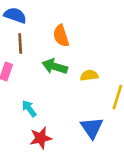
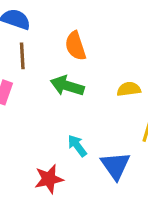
yellow semicircle: (89, 75) -> (129, 89), moved
cyan arrow: (29, 109) -> (77, 146), moved

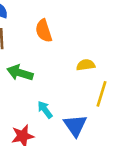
green arrow: (67, 86) -> (20, 73), moved

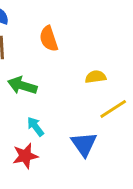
yellow line: (101, 94) -> (113, 109), turned 40
cyan arrow: (45, 110) -> (36, 127), moved

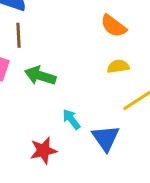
orange semicircle: (49, 39) -> (114, 26), moved, turned -35
cyan arrow: (36, 127) -> (71, 119), moved

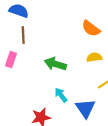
green arrow: (40, 76) -> (55, 64), moved

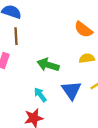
cyan arrow: (61, 95) -> (40, 95), moved
blue triangle: (85, 108) -> (71, 90), moved

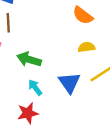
green arrow: (48, 65) -> (29, 59), moved

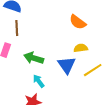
blue triangle: (69, 83) -> (67, 65), moved

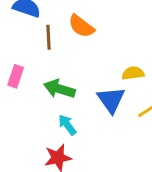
orange semicircle: (78, 22) -> (81, 26), moved
brown line: (17, 28) -> (48, 37), moved

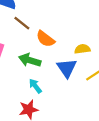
orange semicircle: (81, 26) -> (45, 39), moved
brown line: (48, 37) -> (22, 23), turned -48

